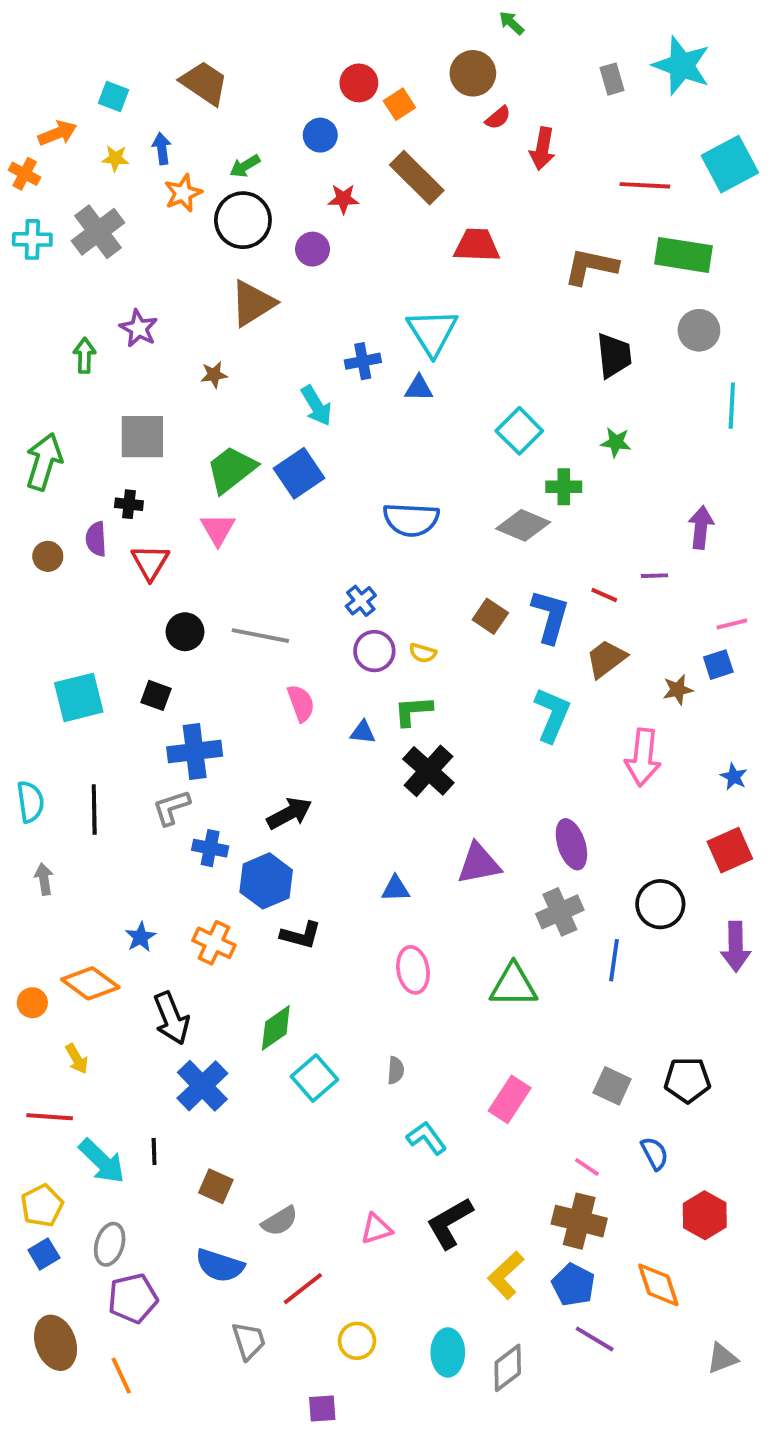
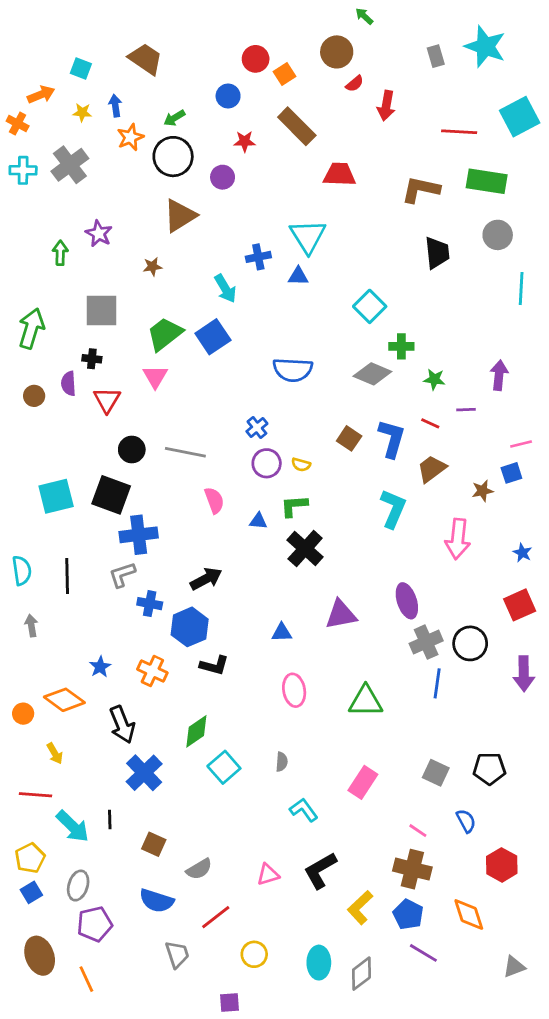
green star: (616, 442) -> (434, 379), moved
black square: (156, 695) -> (111, 495), size x1.8
gray cross: (560, 912) -> (426, 642), moved

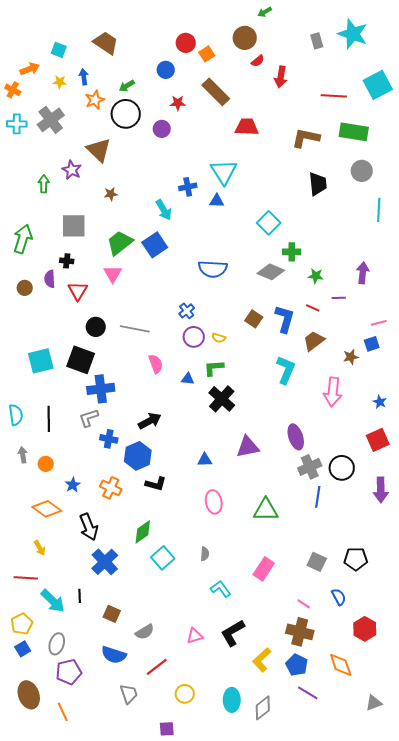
green arrow: (364, 16) -> (265, 12), turned -72
brown triangle: (180, 216) -> (99, 150), moved, turned -44
orange circle: (23, 714) -> (46, 464), moved

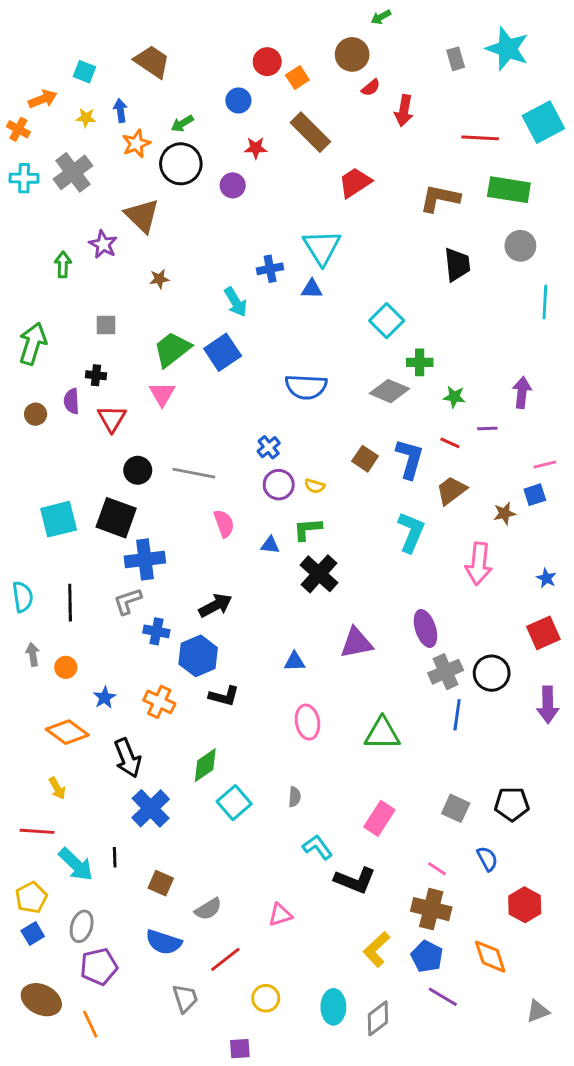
red trapezoid: (247, 127) -> (355, 183), turned -35
gray square: (74, 226) -> (106, 325), size x0.6
black L-shape: (233, 633) -> (355, 880), moved, turned -128
brown ellipse: (29, 695) -> (41, 1000), turned -44

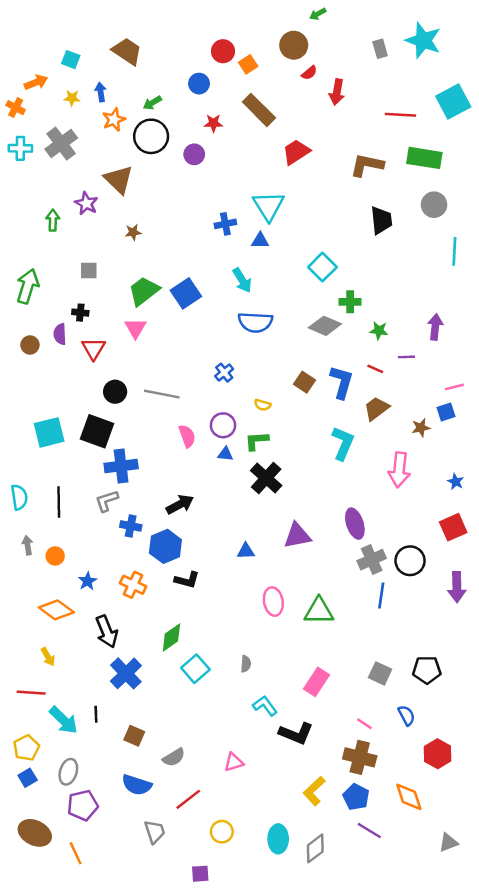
cyan arrow: (236, 302) -> (242, 280), moved
purple circle: (279, 485) -> (223, 425), moved
pink ellipse: (307, 722) -> (273, 602), moved

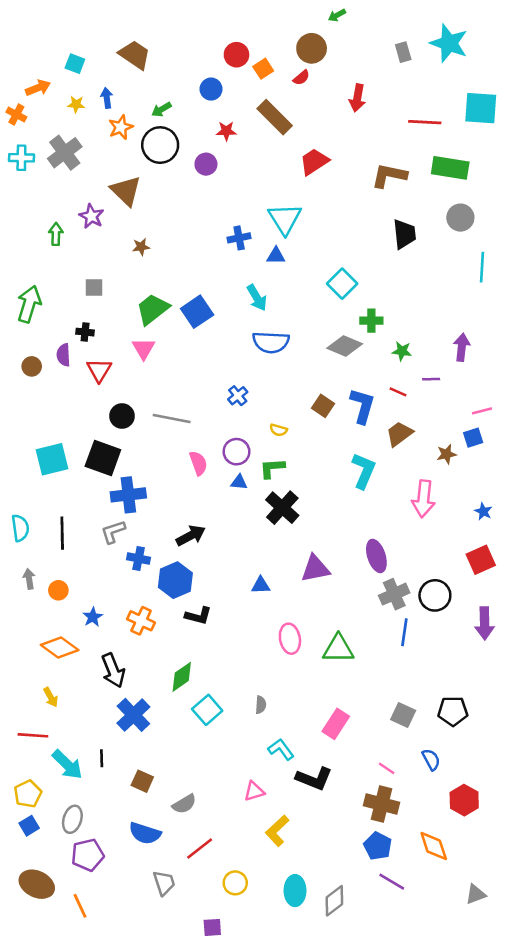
red semicircle: (309, 73) -> (301, 78), moved
cyan square: (453, 102) -> (481, 108), turned 32
pink triangle: (234, 762) -> (254, 791), moved
yellow L-shape: (314, 791) -> (277, 831), moved

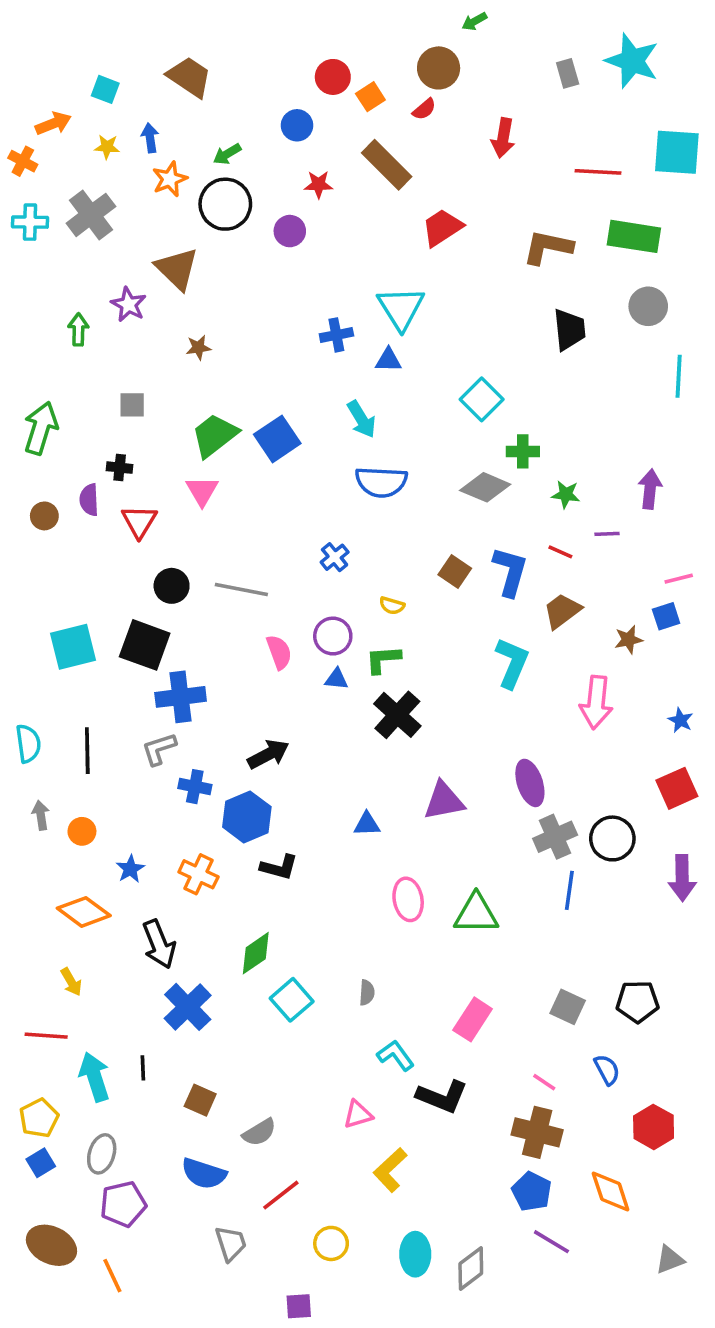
cyan arrow: (67, 765) -> (95, 1077), turned -152

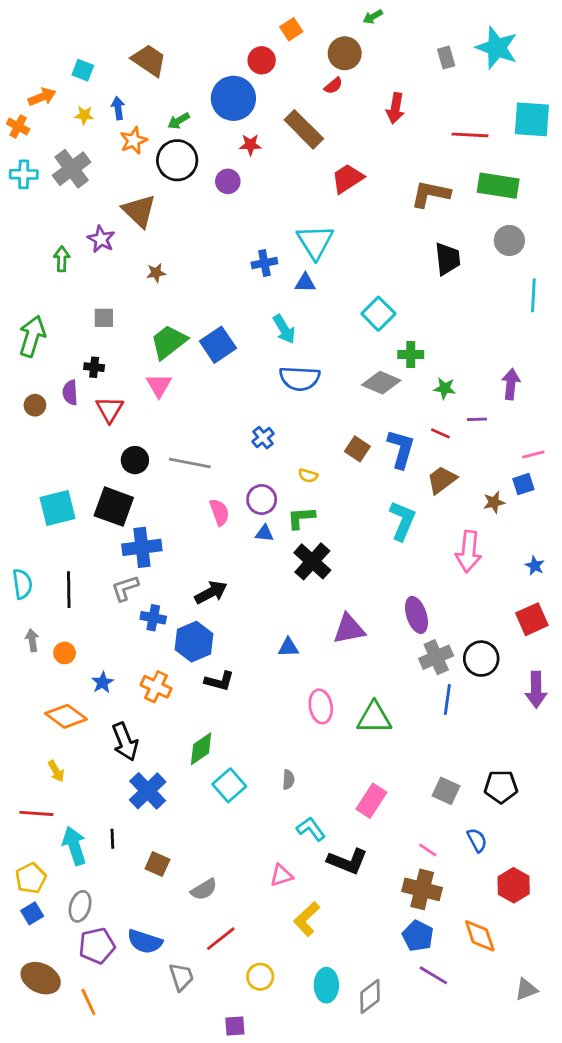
orange square: (370, 97) -> (291, 29), moved
blue circle: (297, 125) -> (233, 98), size x1.8
blue semicircle: (204, 1174) -> (145, 942), moved

